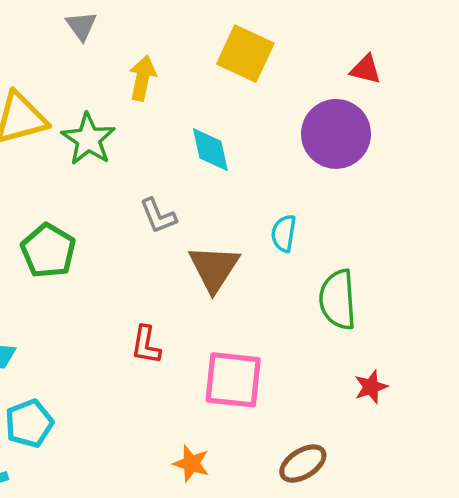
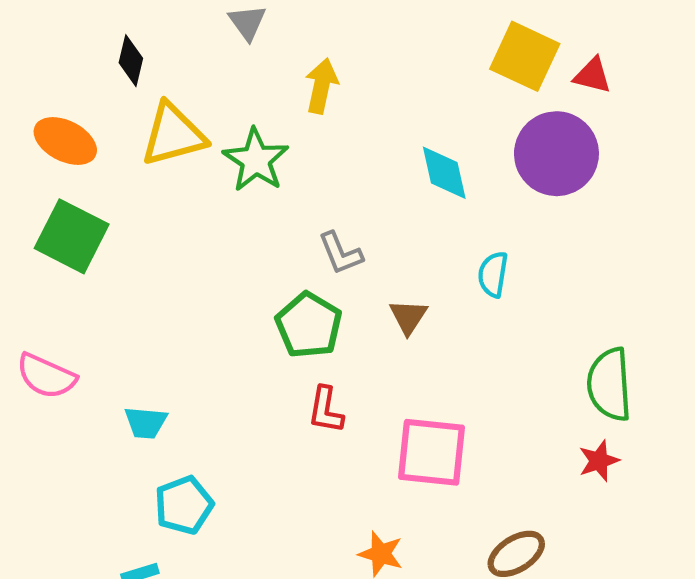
yellow square: (245, 54) -> (525, 56), moved
cyan diamond: (210, 150) -> (444, 173), moved
green pentagon: (48, 251) -> (309, 325), moved
brown triangle: (214, 268) -> (408, 317), size x0.6
green semicircle: (338, 300) -> (609, 384), moved

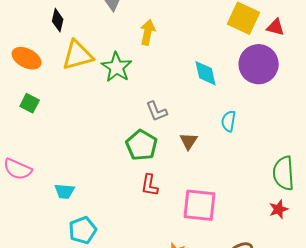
green square: (72, 236) -> (30, 103), size x0.6

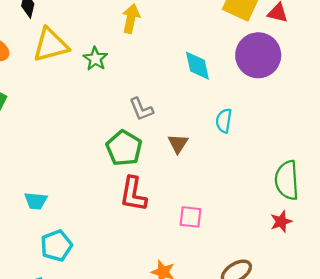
green star: (117, 67) -> (95, 59), size x0.7
red L-shape: (150, 185) -> (133, 194), size x1.4
pink square: (200, 205) -> (191, 217), size x0.6

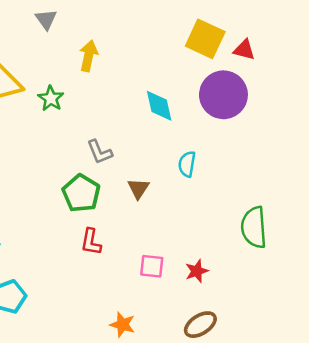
red L-shape: (133, 194) -> (91, 242), size x0.7
red star: (281, 222) -> (197, 271), moved

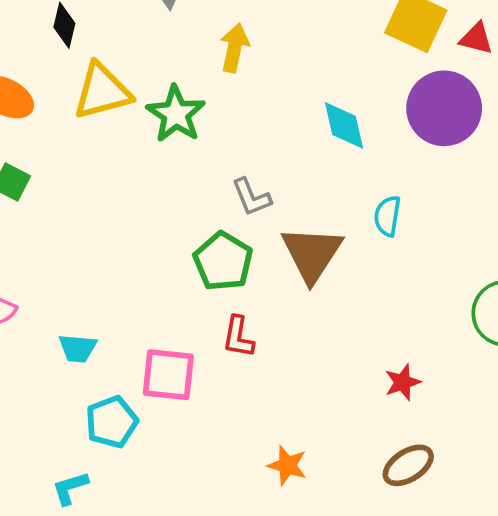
green star: (51, 98) -> (176, 114), size x1.4
brown triangle: (138, 188) -> (312, 254), size x1.8
pink square: (152, 266) -> (168, 375), moved, size x1.4

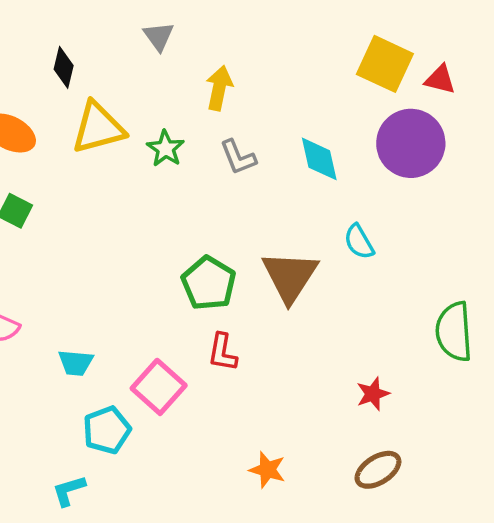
green star: (176, 114) -> (166, 149), size x0.7
gray L-shape: (251, 197) -> (238, 157), moved
cyan semicircle: (387, 216) -> (359, 242), turned -39
pink square: (168, 375) -> (159, 387), turned 36

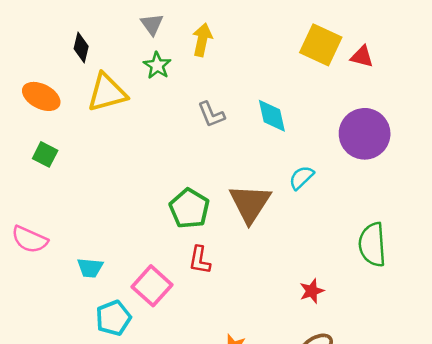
yellow arrow: (219, 88) -> (202, 40), moved
purple circle: (411, 143) -> (365, 134), moved
green star: (166, 149) -> (157, 66), moved
cyan semicircle: (359, 242) -> (301, 178), turned 76

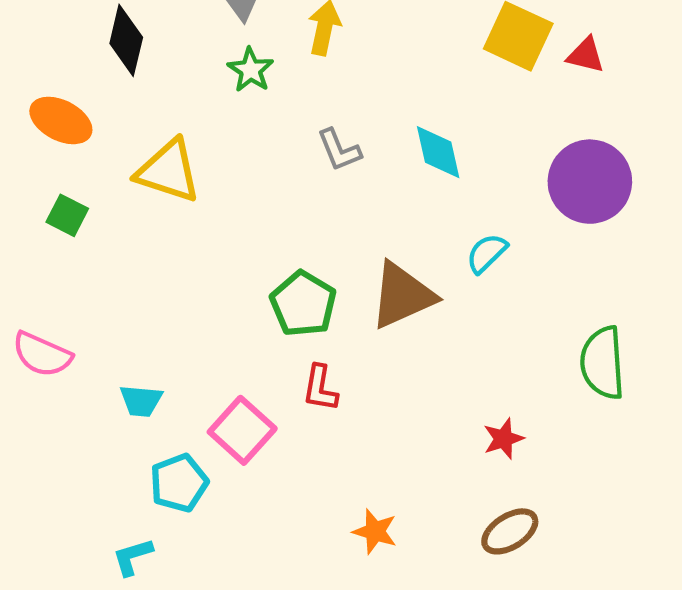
black diamond: (81, 47) -> (126, 40), size x1.4
yellow triangle: (107, 93) -> (168, 171), moved, turned 33
brown triangle: (250, 203) -> (402, 295), turned 33

